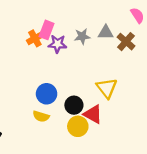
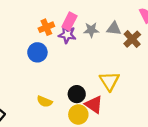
pink rectangle: (47, 30) -> (69, 21), moved
blue circle: (47, 94) -> (37, 52), moved

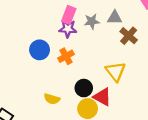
orange cross: (46, 27) -> (66, 56), moved
brown cross: (132, 39) -> (129, 36), moved

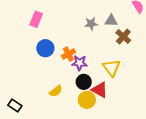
pink rectangle: (69, 15) -> (36, 19), moved
purple star: (68, 29) -> (80, 63), moved
yellow semicircle: (52, 99) -> (56, 91), turned -56

